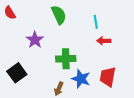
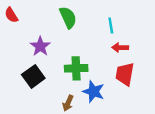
black square: (17, 73) -> (33, 76), moved
red trapezoid: (108, 77) -> (125, 74), moved

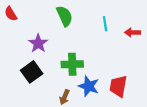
red arrow: (120, 47) -> (132, 32), moved
red trapezoid: (125, 74) -> (118, 86), moved

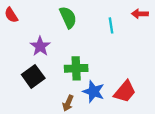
red arrow: (132, 32) -> (140, 14), moved
red trapezoid: (118, 86) -> (125, 92), turned -150

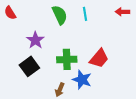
cyan line: (111, 25) -> (85, 14), moved
red trapezoid: (125, 92) -> (99, 58), moved

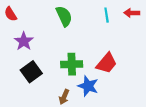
cyan line: (85, 14) -> (107, 15), moved
purple star: (35, 40) -> (24, 41), moved

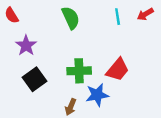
red arrow: (132, 13) -> (145, 14), turned -32
blue star: (88, 86) -> (97, 95), turned -30

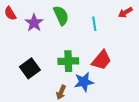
cyan line: (118, 17) -> (94, 24), moved
purple star: (26, 45) -> (34, 23), moved

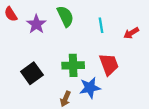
red arrow: (125, 12) -> (131, 33), moved
red trapezoid: (101, 60) -> (109, 64), turned -60

